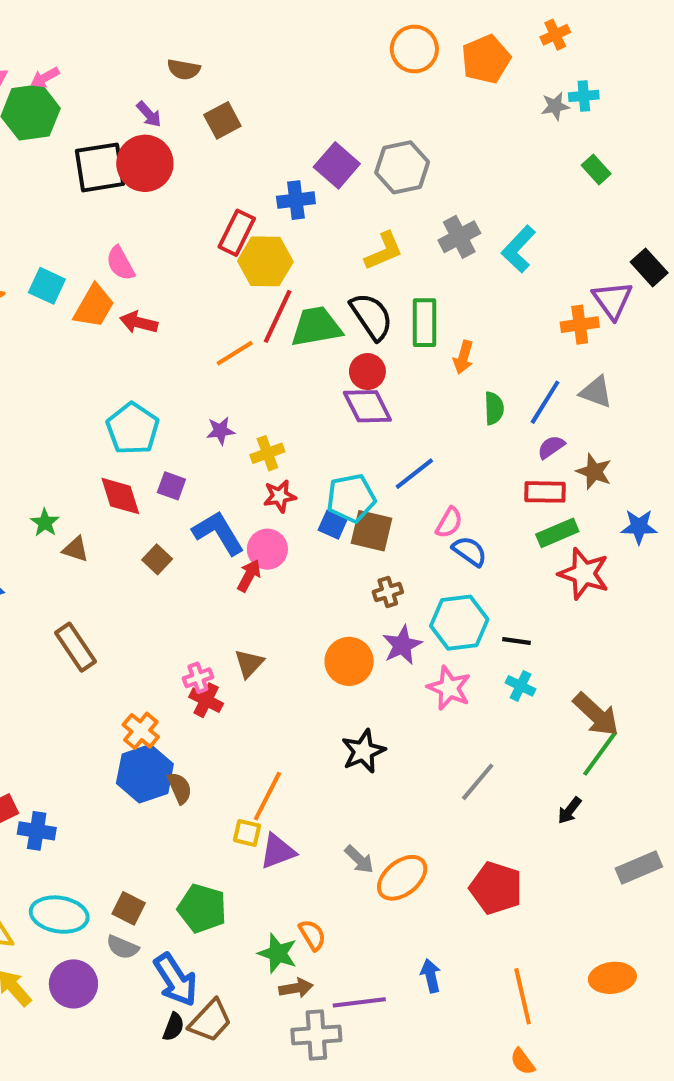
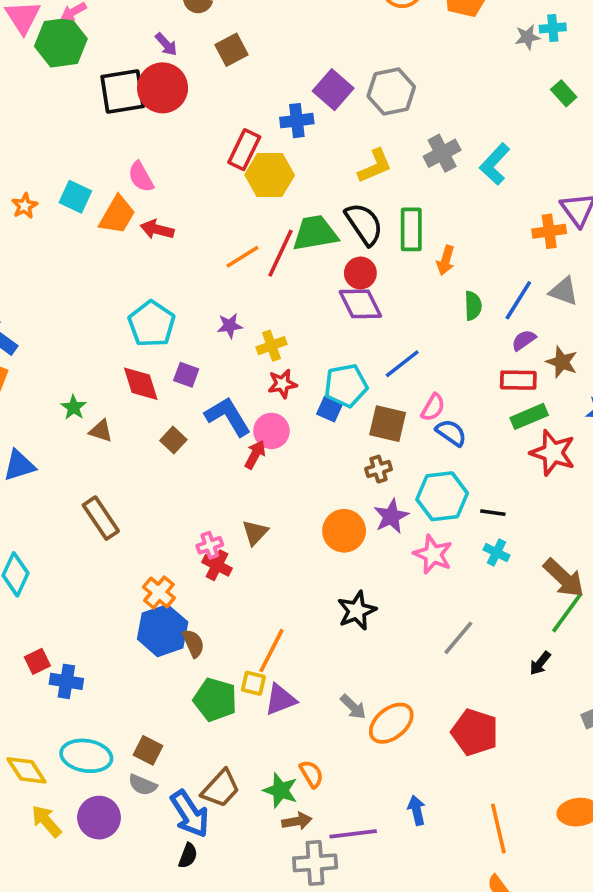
red line: (278, 316) -> (281, 253), moved
brown square: (371, 531) -> (388, 424), moved
green pentagon: (202, 908) -> (215, 700), moved
brown trapezoid: (210, 1021) -> (221, 789), moved

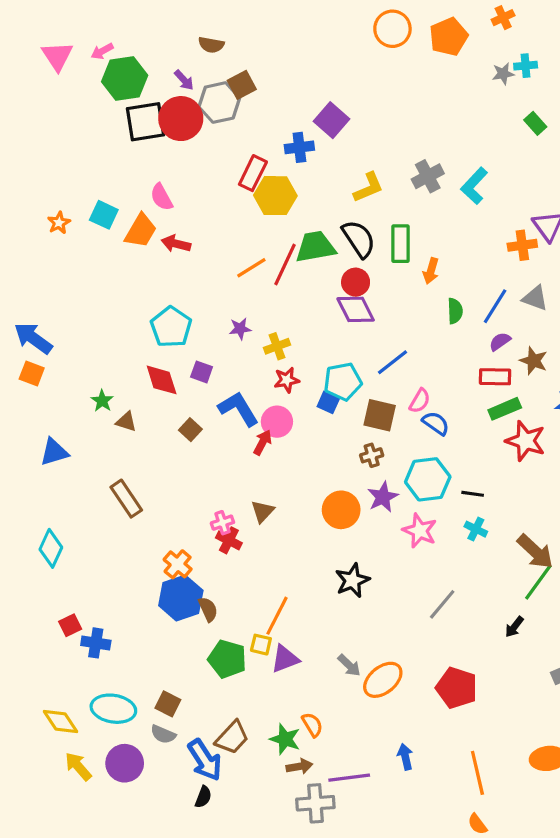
green hexagon: (61, 43) -> (125, 78), moved
gray hexagon: (391, 92) -> (219, 103), moved

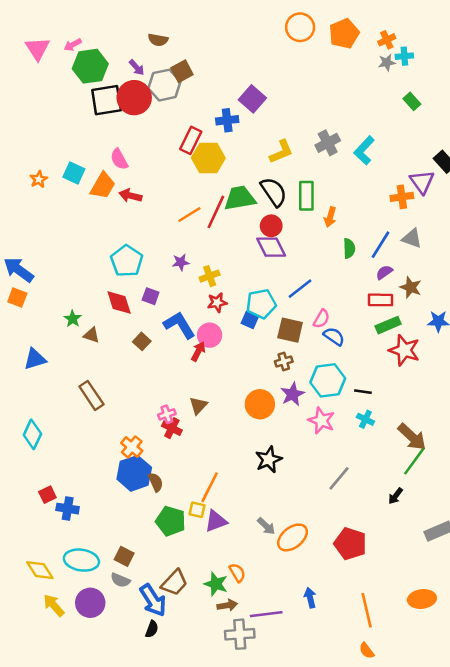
orange cross: (503, 18) -> (387, 40), moved

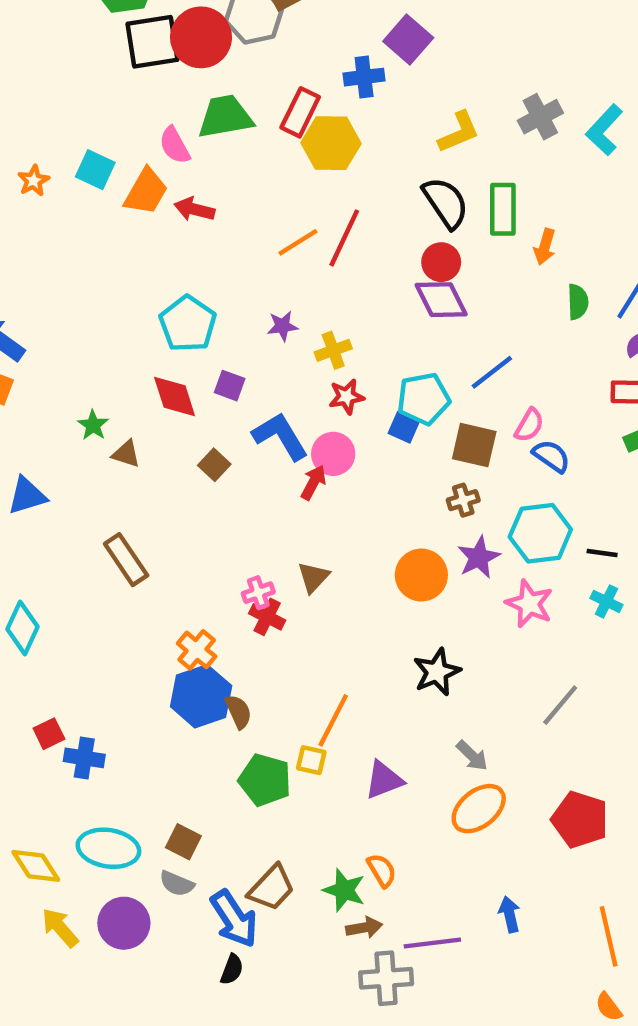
green trapezoid: (240, 198) -> (225, 117), moved
purple triangle: (216, 521) -> (384, 780), moved
gray arrow: (266, 526) -> (472, 756), moved

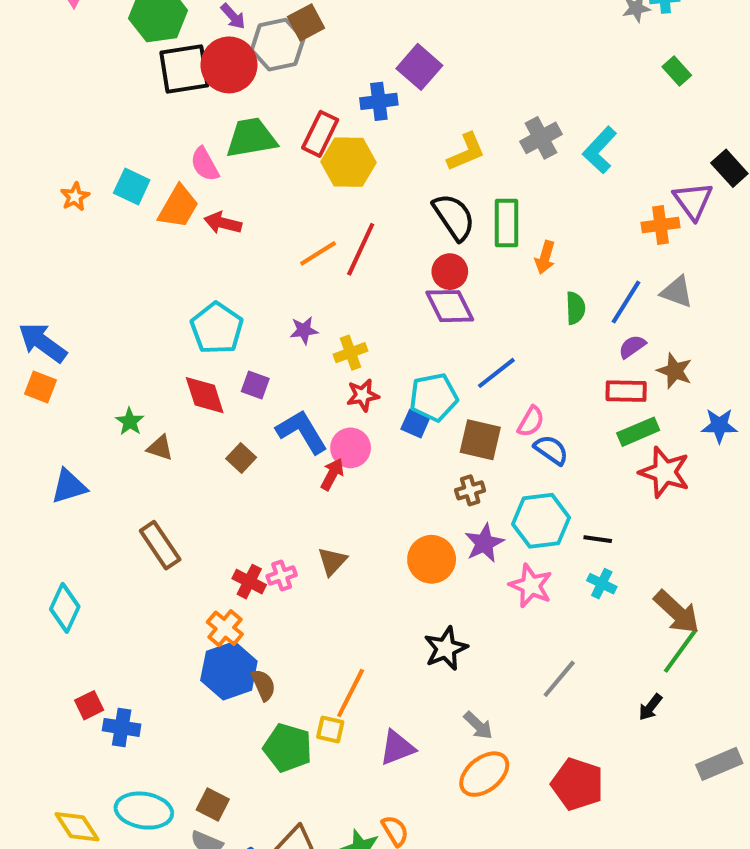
red cross: (267, 617) -> (249, 582), moved

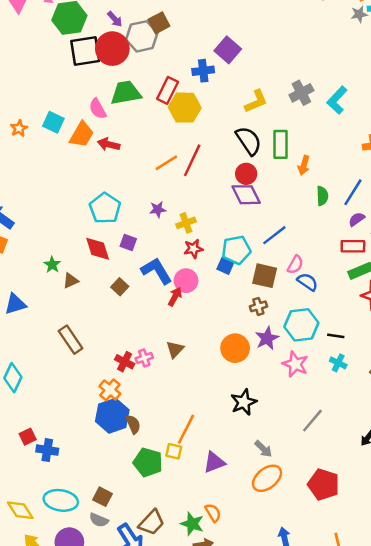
brown triangle: (160, 448) -> (71, 281), turned -42

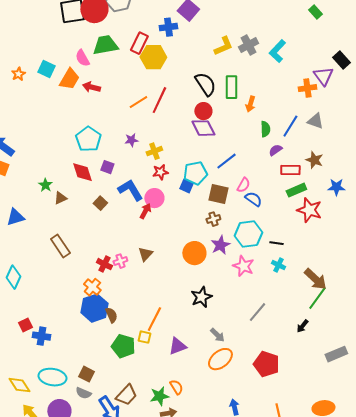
yellow L-shape: (256, 101) -> (223, 46), moved
purple semicircle: (357, 219) -> (275, 150), moved
green star: (192, 524) -> (159, 396), turned -30

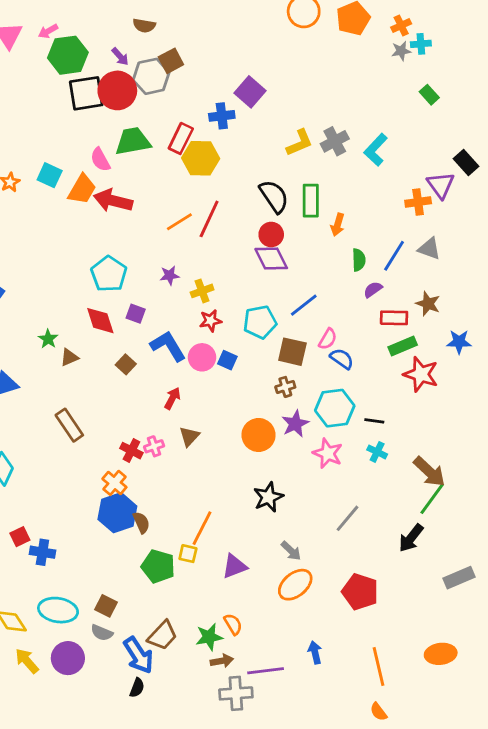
red arrow: (91, 87) -> (113, 201), size x1.5
blue square: (186, 186) -> (227, 360), moved
red arrow: (145, 211) -> (172, 398), moved
black arrow: (302, 326) -> (411, 538), size x1.5

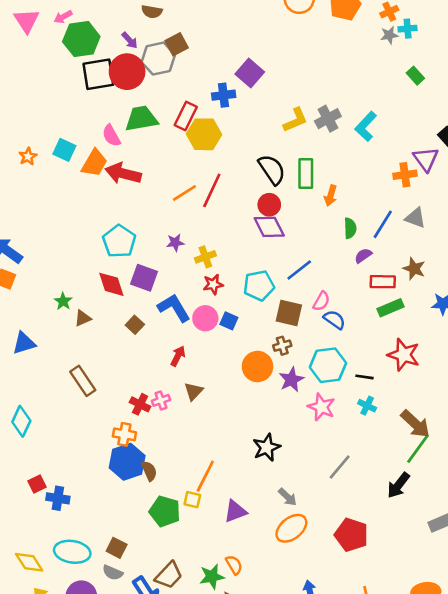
purple square: (136, 314) -> (144, 278), size x1.5
red star: (421, 374) -> (404, 355), moved
orange circle: (259, 435) -> (257, 367), moved
orange cross: (114, 483) -> (124, 434), turned -30

